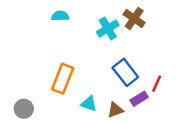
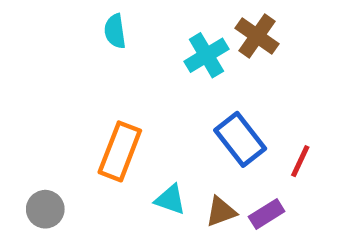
cyan semicircle: (60, 16) -> (115, 31), turned -96
purple rectangle: (139, 99) -> (267, 214), moved

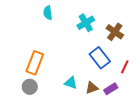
brown cross: (257, 36) -> (115, 32), moved
orange rectangle: (120, 151) -> (35, 63), moved
gray circle: (45, 209) -> (30, 87), moved

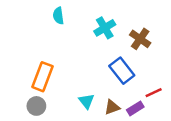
red line: (125, 67) -> (154, 93), moved, turned 40
cyan triangle: (71, 83) -> (86, 101), turned 32

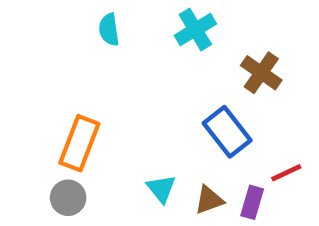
cyan cross: (105, 28) -> (195, 30), moved
purple rectangle: (135, 108) -> (252, 202), turned -42

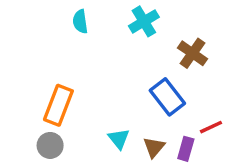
brown triangle: (209, 200) -> (154, 147), turned -30

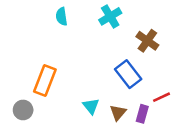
gray circle: (50, 145) -> (23, 110), moved

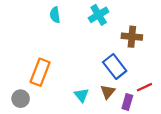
brown cross: (147, 41) -> (132, 37), turned -30
brown triangle: (118, 113) -> (108, 92), moved

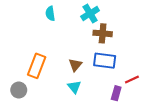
brown cross: (132, 37) -> (103, 33), moved
blue rectangle: (115, 66) -> (105, 61), turned -45
brown triangle: (108, 92) -> (75, 65), moved

